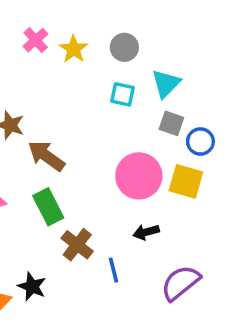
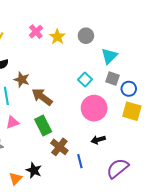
cyan square: (123, 94) -> (85, 80), moved, turned 32
yellow square: (186, 181) -> (132, 111), moved

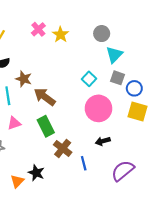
gray circle: (86, 36) -> (102, 34), moved

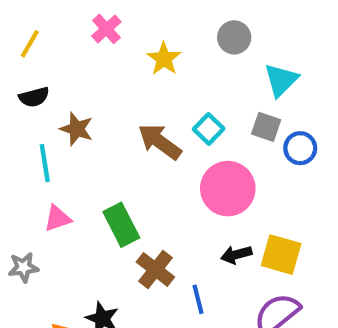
yellow star: (61, 35) -> (164, 59), moved
cyan triangle: (114, 55) -> (281, 80), moved
brown arrow: (45, 97) -> (160, 142), moved
yellow square: (138, 112) -> (281, 255), moved

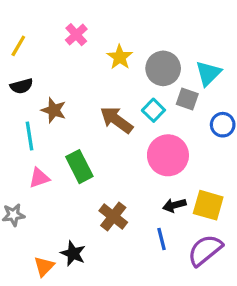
gray circle: (234, 37) -> (163, 68), moved, size x1.4
gray square: (266, 127) -> (187, 99), moved
green rectangle: (121, 225) -> (79, 167), moved
blue line: (198, 299) -> (162, 239), moved

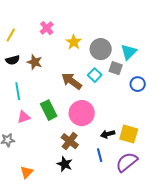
brown star: (54, 110) -> (35, 62), moved
pink circle: (168, 155) -> (82, 113), moved
black star: (73, 253) -> (65, 164), moved

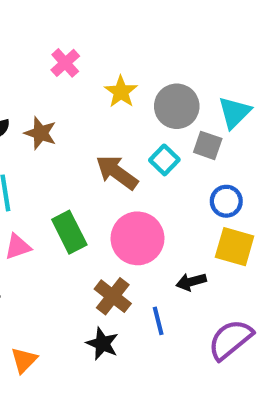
blue circle: (138, 84) -> (226, 201), moved
yellow square: (129, 134) -> (235, 247), moved
blue line: (100, 155) -> (158, 321), moved

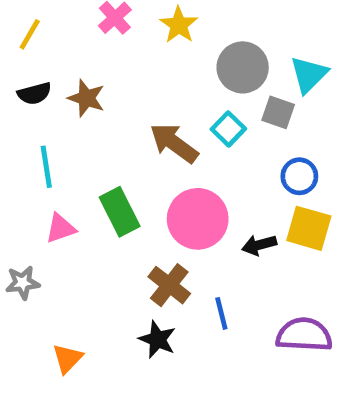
yellow star: (121, 92) -> (179, 25), moved
black arrow: (191, 282) -> (259, 245), moved
purple semicircle: (230, 340) -> (304, 335), turned 42

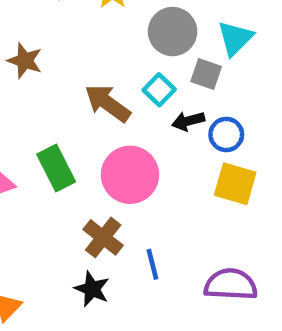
black arrow: (259, 245) -> (188, 121), moved

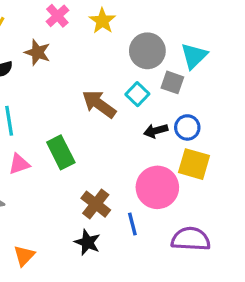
brown star: (25, 61) -> (37, 52), moved
black arrow: (188, 121) -> (156, 131), moved
pink circle: (130, 175) -> (157, 187), moved

